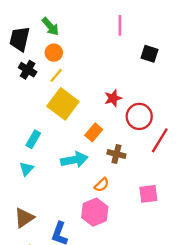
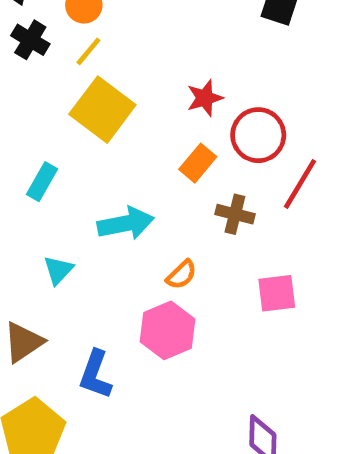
orange rectangle: (94, 132) -> (198, 163), moved
brown cross: (116, 154) -> (235, 214), moved
cyan triangle: (26, 169) -> (58, 270), moved

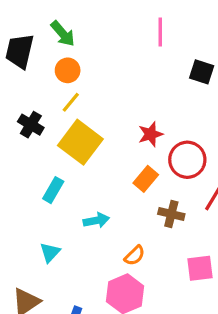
black cross: (30, 40) -> (31, 125), moved
cyan rectangle: (42, 182) -> (53, 190), moved
cyan arrow: (126, 223) -> (96, 220), size x0.7

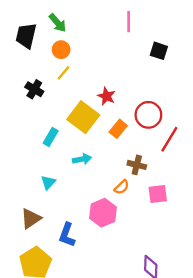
red star: (151, 134) -> (107, 96), moved, turned -30
yellow square: (80, 142) -> (83, 117), moved
brown cross: (171, 214) -> (137, 165), moved
orange semicircle: (135, 256) -> (122, 187), moved

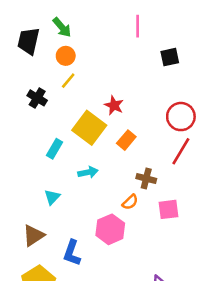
black square: (159, 51) -> (170, 57), turned -30
red circle: (148, 115) -> (181, 117), moved

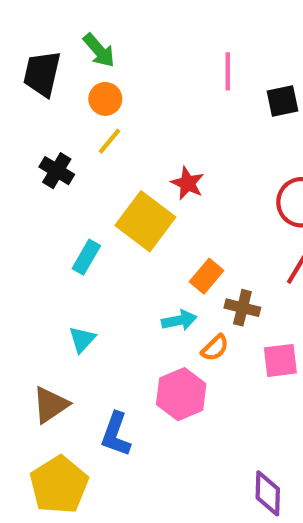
pink line: (138, 26) -> (228, 71), moved
orange rectangle: (126, 140) -> (207, 276), moved
cyan arrow: (88, 172) -> (179, 320), moved

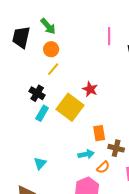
black cross: (57, 171) -> (37, 93), moved
cyan rectangle: (86, 257) -> (42, 113), moved
orange rectangle: (207, 276) -> (99, 133), turned -49

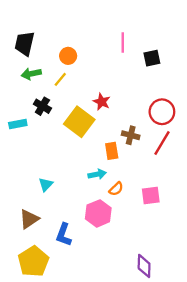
green arrow: (48, 26) -> (31, 74), moved, turned 120
orange circle: (51, 49) -> (68, 56), moved
cyan rectangle: (42, 113) -> (18, 124), moved, turned 49
brown cross: (116, 148) -> (131, 135), moved

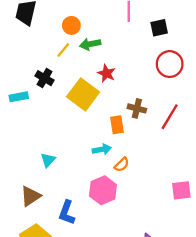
green arrow: (31, 74) -> (90, 44), moved
red circle: (162, 112) -> (170, 64), moved
pink square: (151, 196) -> (181, 190), moved

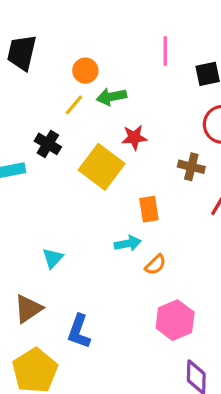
red star: (106, 73) -> (134, 137), turned -30
brown cross: (137, 108) -> (191, 167), moved
pink hexagon: (103, 190) -> (175, 320), moved

